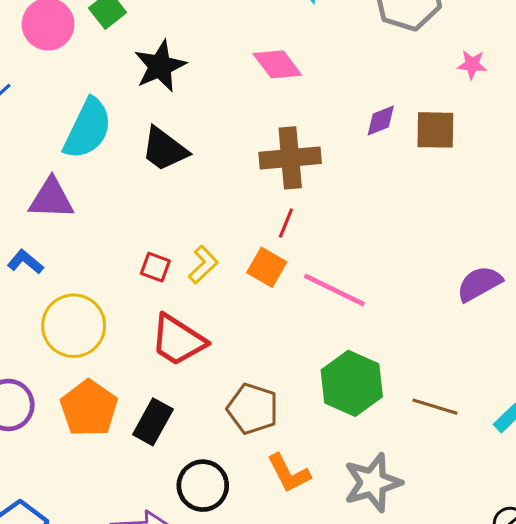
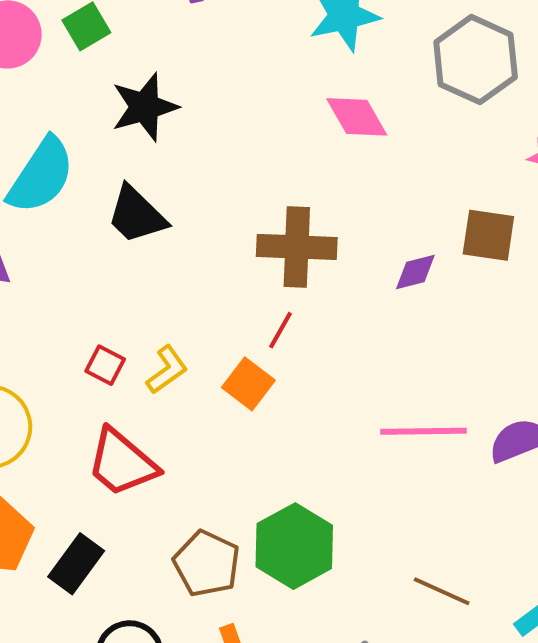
pink diamond: (277, 64) -> (357, 117), moved
purple diamond: (381, 121) -> (415, 272), moved
pink line: (334, 290) -> (423, 431), moved, turned -34
green hexagon: (352, 383) -> (294, 546), moved

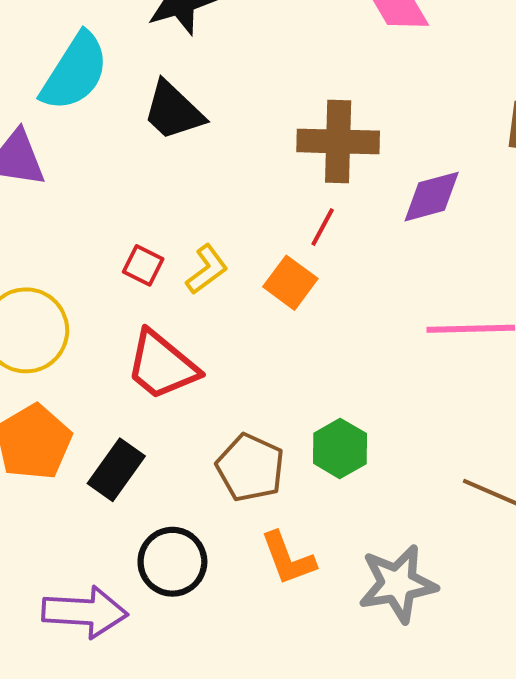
purple diamond: (415, 272) -> (432, 197), moved, size x1.4
green hexagon: (294, 546) -> (340, 448), size x0.7

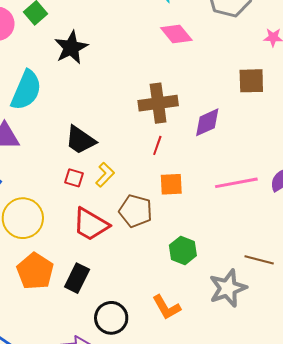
black trapezoid: (173, 111) -> (80, 140), moved
orange square: (290, 283) -> (171, 184), moved, turned -30
brown pentagon: (250, 468) -> (136, 211), moved
gray star: (398, 584) -> (228, 288), moved

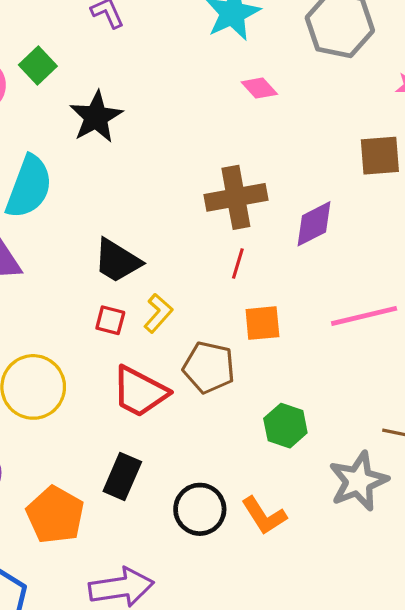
pink diamond: (176, 34) -> (259, 88), size x0.7
orange pentagon: (35, 271) -> (55, 515), moved
black circle: (111, 318) -> (200, 509), moved

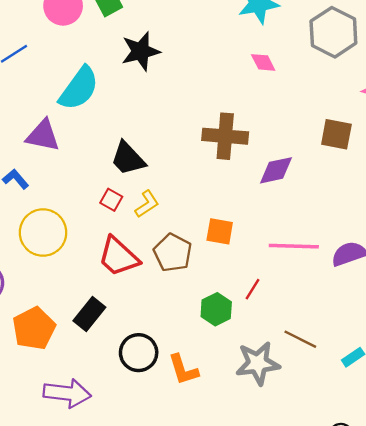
red line: (238, 263) -> (253, 289), moved

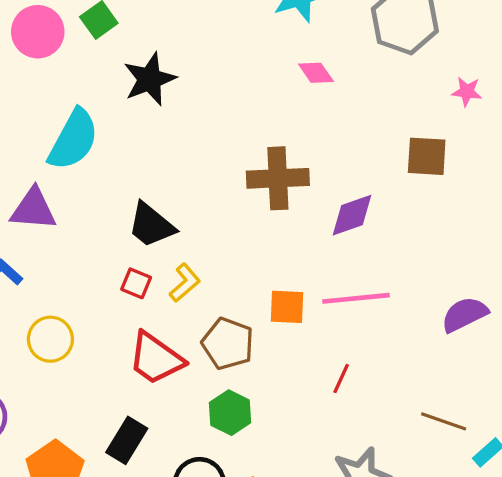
yellow circle: (43, 233) -> (50, 339), size x0.7
pink line: (294, 246) -> (356, 298), moved
green hexagon: (216, 309) -> (230, 413), moved
brown line: (300, 339) -> (444, 421), moved

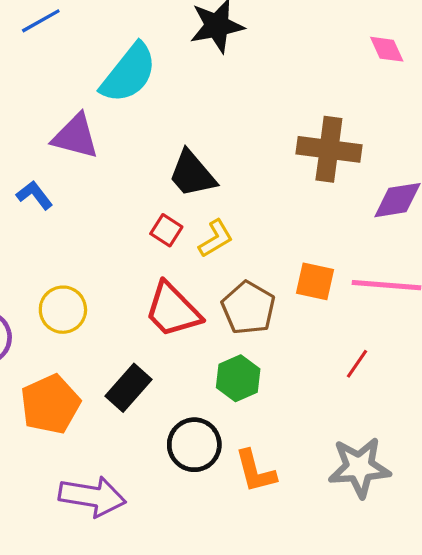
yellow circle: (50, 339) -> (63, 310), moved

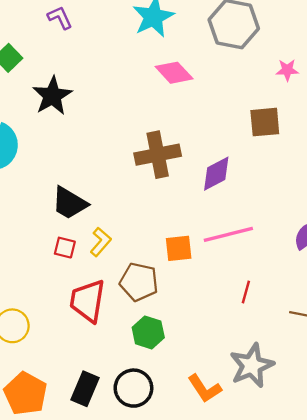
pink diamond: (387, 49) -> (174, 73), size x1.4
red trapezoid: (173, 310) -> (88, 301), turned 72
red line: (357, 364) -> (246, 292), moved
black rectangle: (128, 388) -> (85, 389), moved
orange L-shape: (255, 471) -> (205, 389), moved

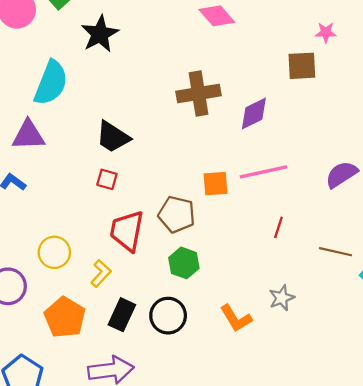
pink star: (287, 70) -> (326, 32), moved
yellow L-shape: (101, 242) -> (101, 273), moved
gray star: (252, 366) -> (282, 298), size x0.6

